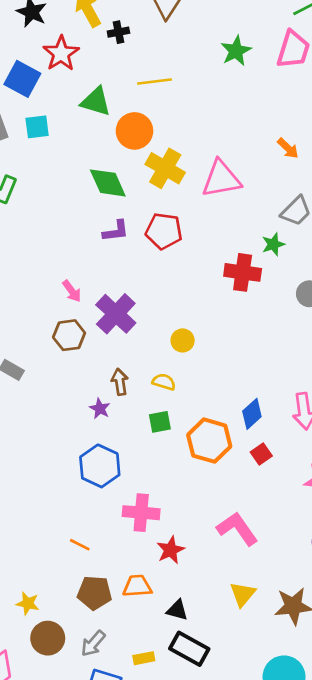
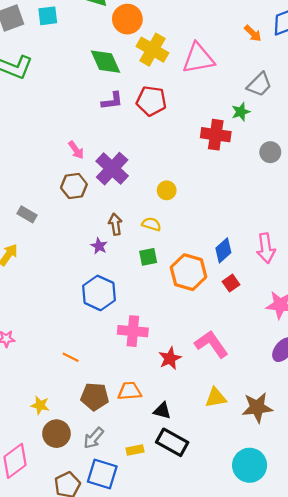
orange line: (80, 545) -> (71, 357), moved
red star: (171, 550) -> (170, 358), moved
yellow triangle: (243, 594) -> (216, 398), turned 40

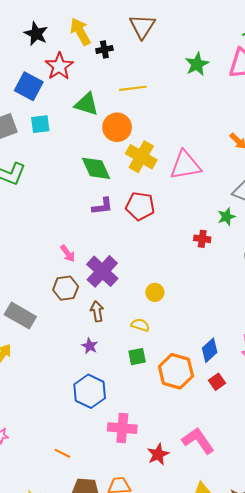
red cross: (216, 135) -> (202, 239), size x0.6
gray rectangle: (27, 214) -> (20, 316), size x1.6
brown arrow: (115, 224) -> (97, 311), moved

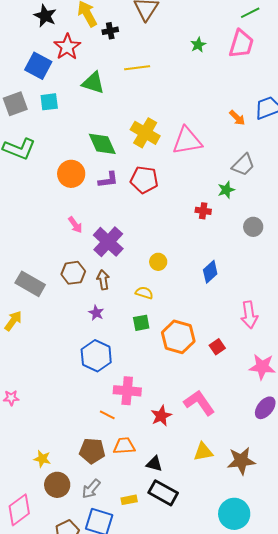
green star: (197, 64) -> (198, 45), size x0.7
orange circle: (117, 127) -> (71, 174), moved
brown hexagon: (66, 288) -> (73, 273), moved
blue diamond: (210, 350) -> (210, 272), moved
orange line: (62, 453) -> (107, 415), moved

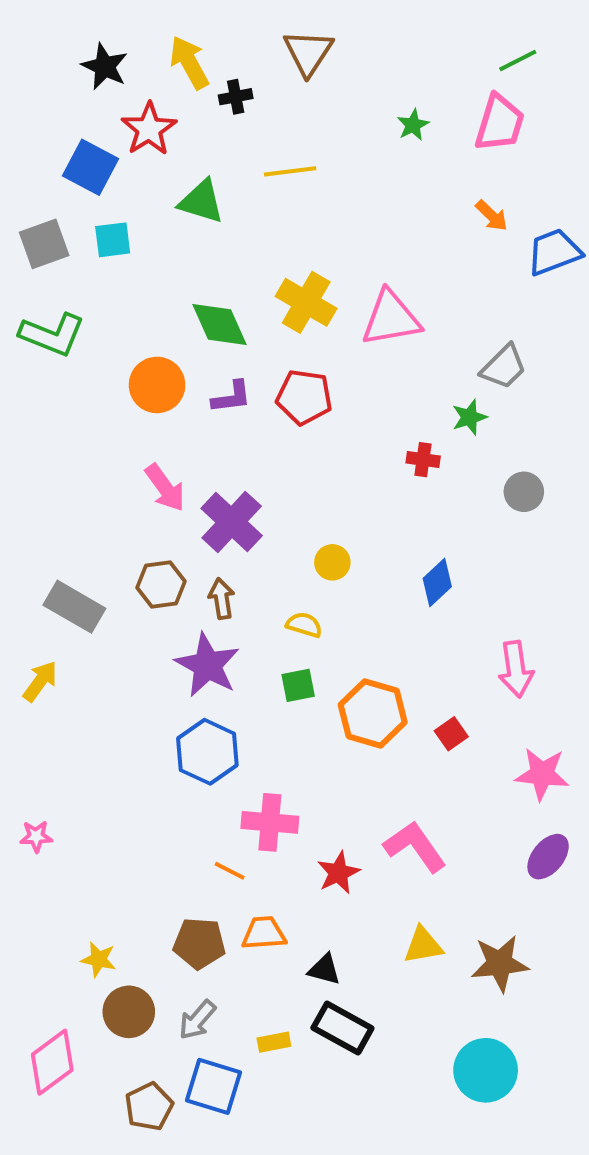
orange arrow: (237, 118) -> (492, 216), moved
pink arrow: (75, 225) -> (165, 488), size x1.4
purple star: (96, 313) -> (207, 665), size x2.0

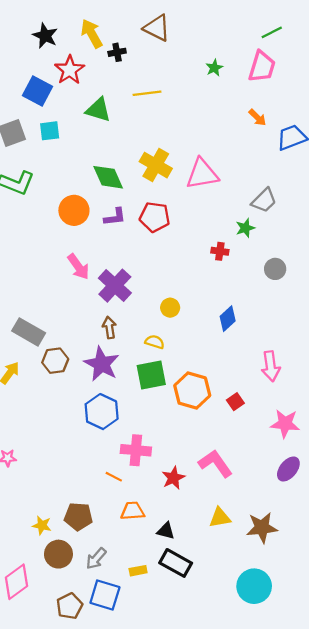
brown triangle: (308, 52) -> (157, 28), turned -36
brown hexagon: (161, 585) -> (55, 361), moved
green square: (298, 685) -> (151, 375), size x1.6
brown pentagon: (199, 943) -> (78, 517), moved

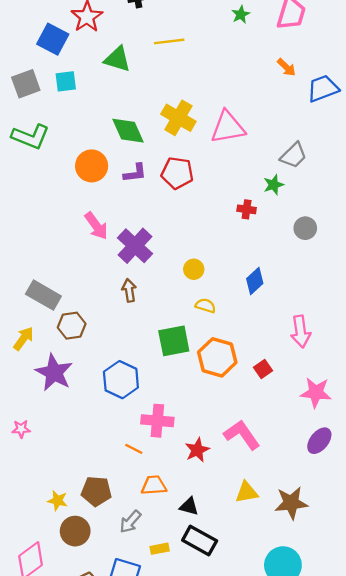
yellow semicircle: (155, 342) -> (205, 306), moved
purple star: (102, 364) -> (54, 373), moved
gray arrow: (96, 559) -> (130, 522), moved

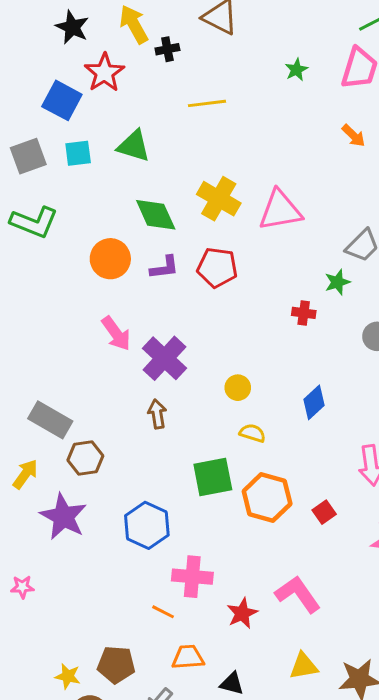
green triangle: (117, 59) -> (134, 146), moved

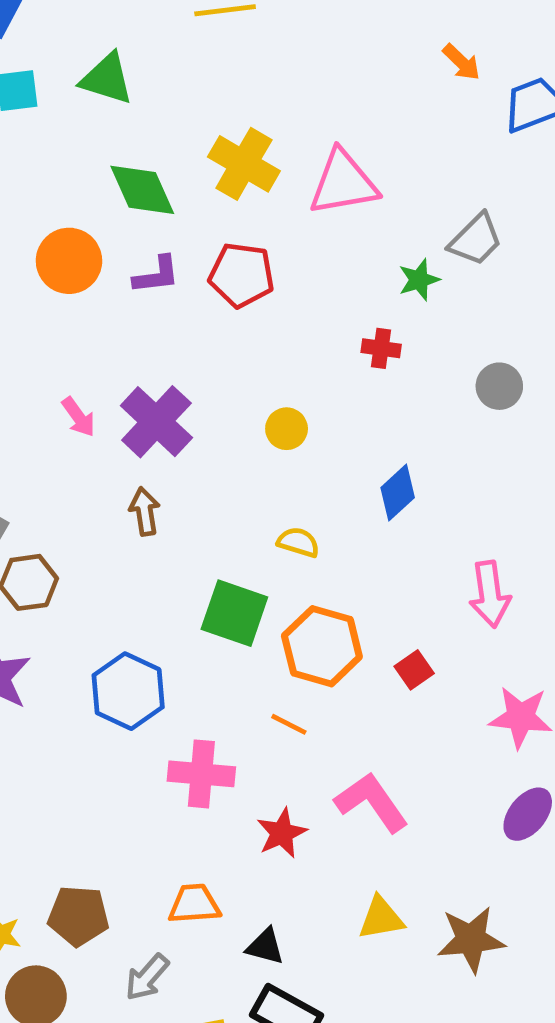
green star: (337, 282) -> (419, 280), moved
pink arrow: (116, 333) -> (78, 417), moved, size x0.7
yellow circle: (238, 388) -> (287, 429), moved
green square: (213, 477) -> (234, 613), turned 30
orange line: (163, 612) -> (289, 724), moved

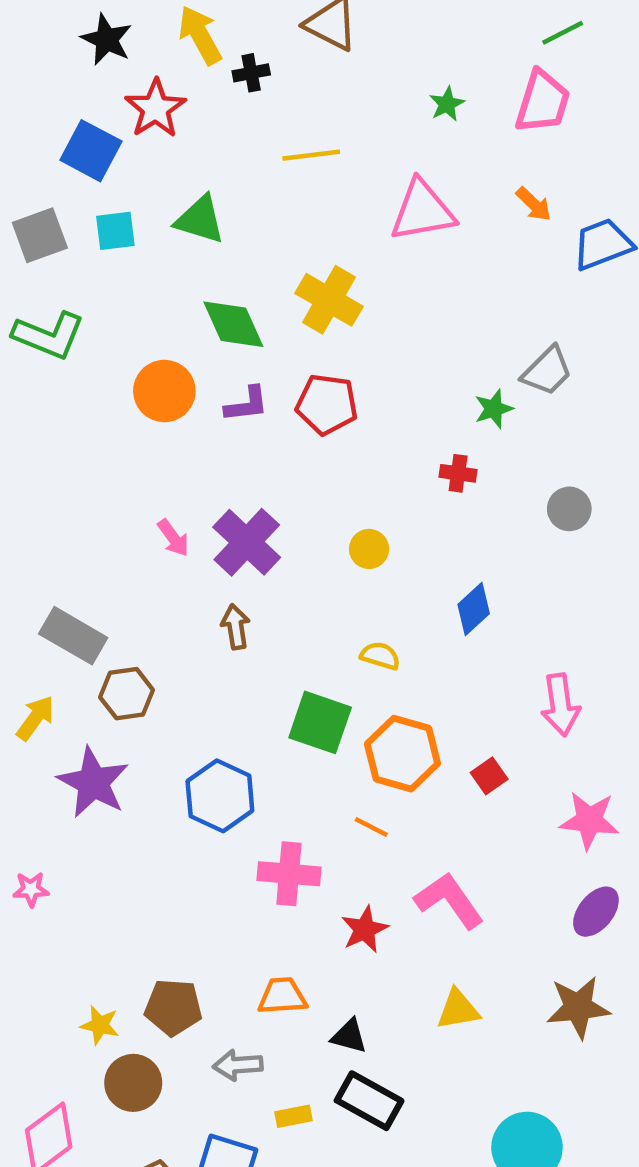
pink triangle: (343, 183) -> (422, 211), moved
brown star: (471, 939) -> (578, 1007), moved
gray arrow: (147, 977) -> (238, 1065), turned 45

